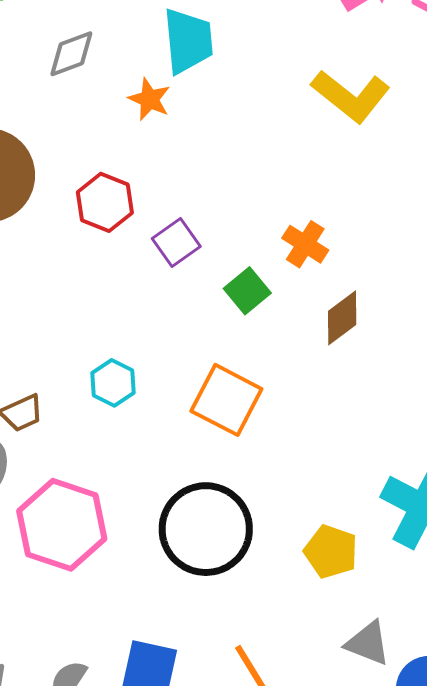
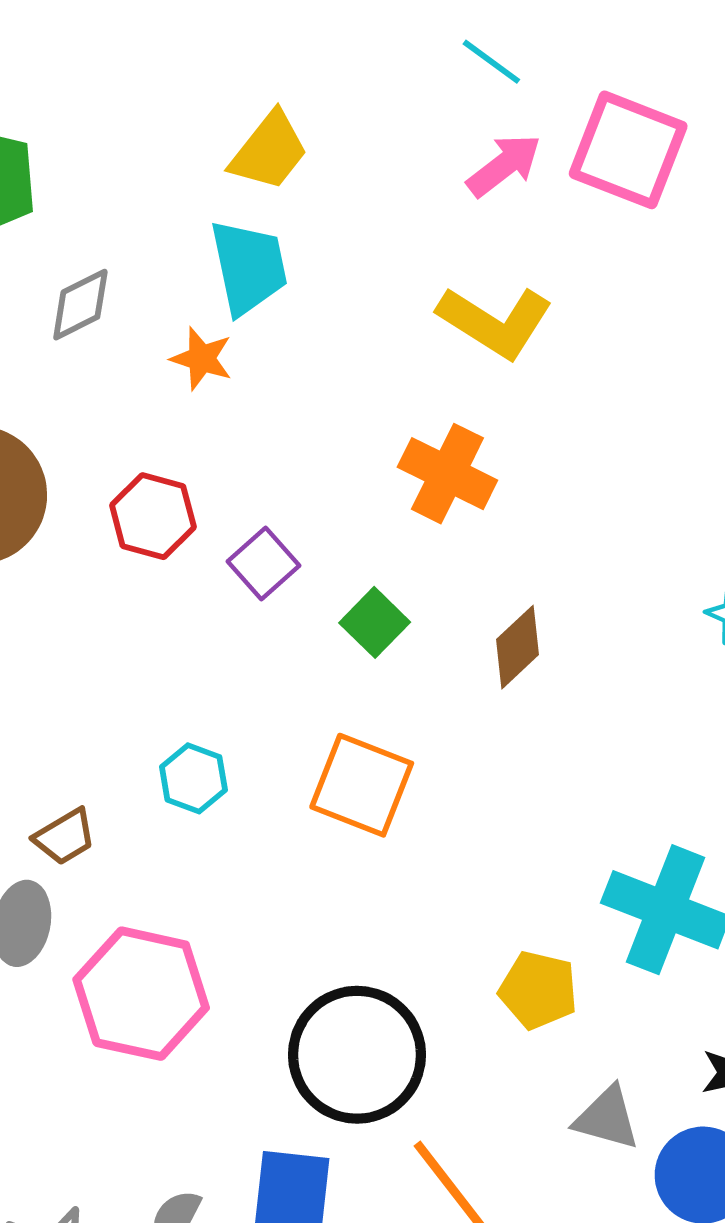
orange cross: (305, 244) -> (447, 474), moved, size x1.4
black circle: (206, 529) -> (357, 1055), moved

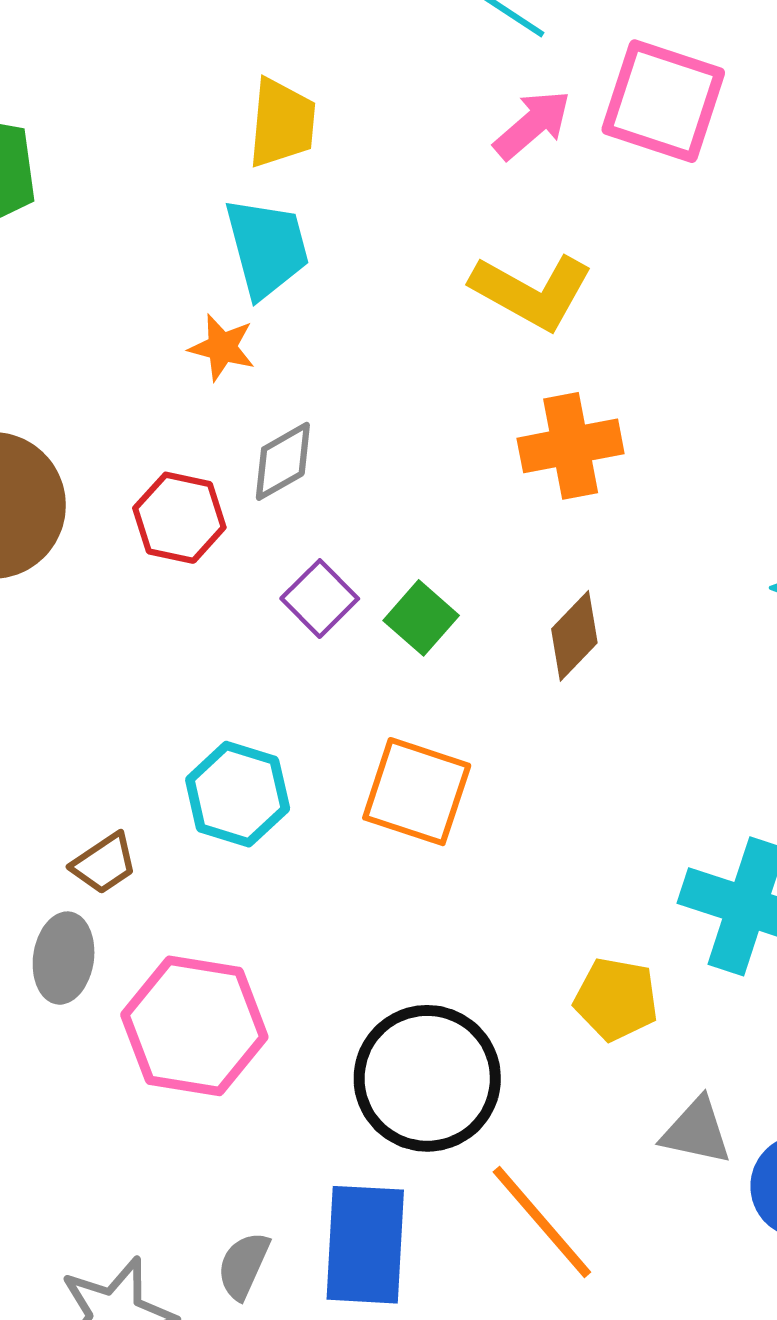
yellow trapezoid: (269, 151) -> (282, 123), turned -30
gray diamond: (80, 305) -> (283, 461), moved
orange cross: (447, 474) -> (571, 446), moved, turned -34
purple square: (263, 563) -> (320, 599), moved
cyan hexagon: (193, 778) -> (238, 794), size x1.4

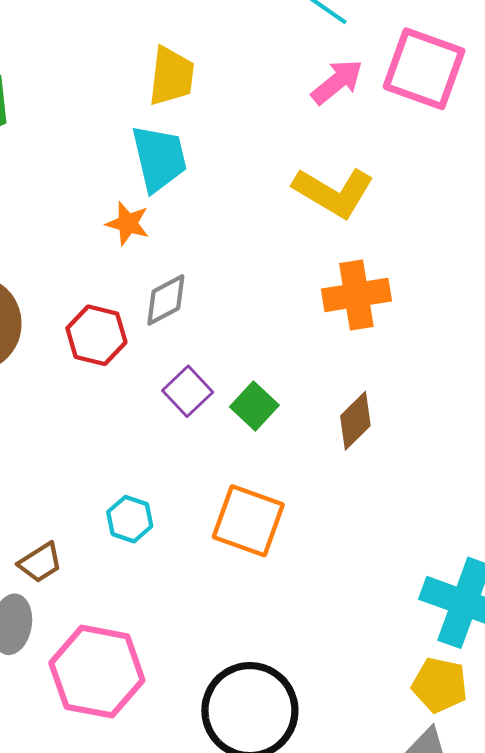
cyan hexagon: (238, 794) -> (130, 519), size x0.7
yellow pentagon: (616, 999) -> (440, 685), moved

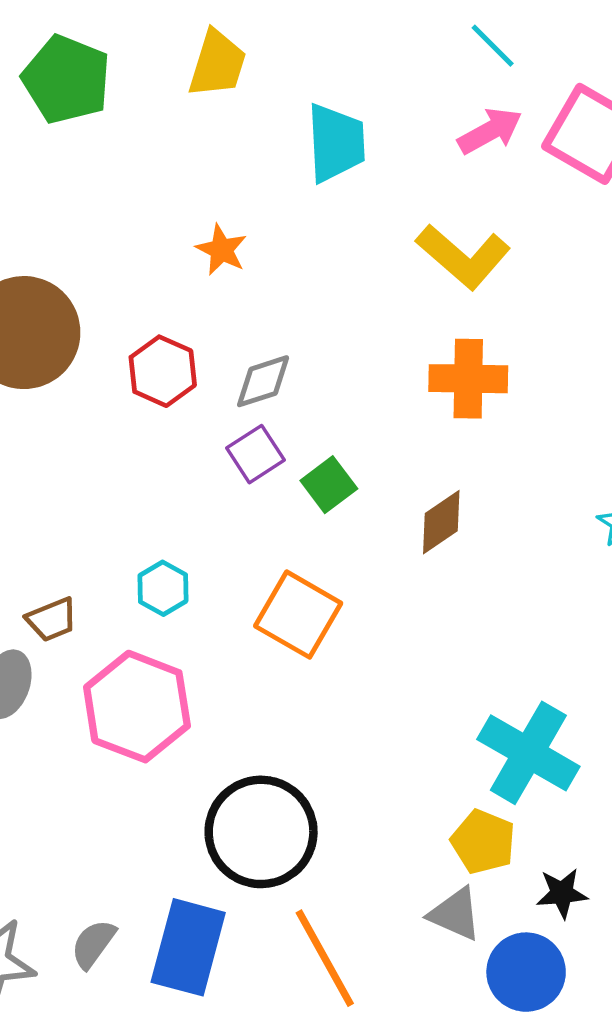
yellow trapezoid: (171, 76) -> (217, 64), moved
cyan trapezoid: (159, 158) -> (336, 143), moved
gray diamond: (166, 300) -> (263, 381), moved
pink hexagon: (97, 672) -> (137, 707), moved

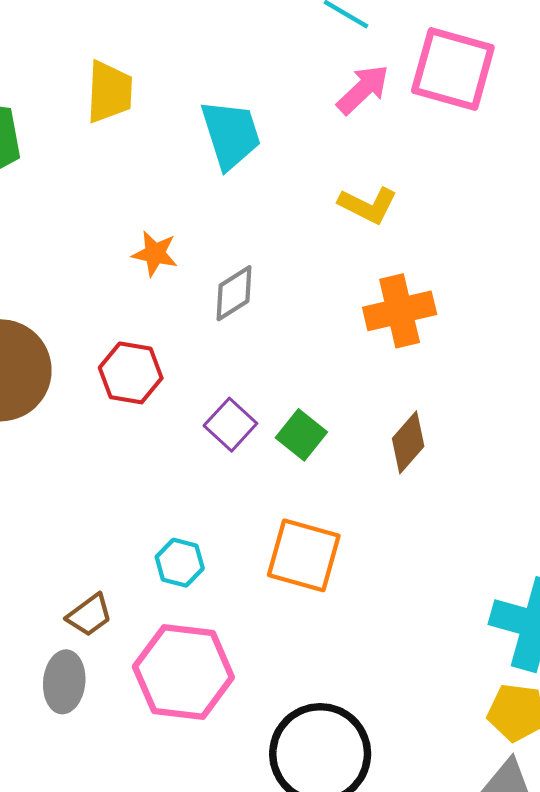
yellow L-shape: (463, 256) -> (368, 205), size x0.7
gray diamond: (263, 381) -> (234, 293), moved

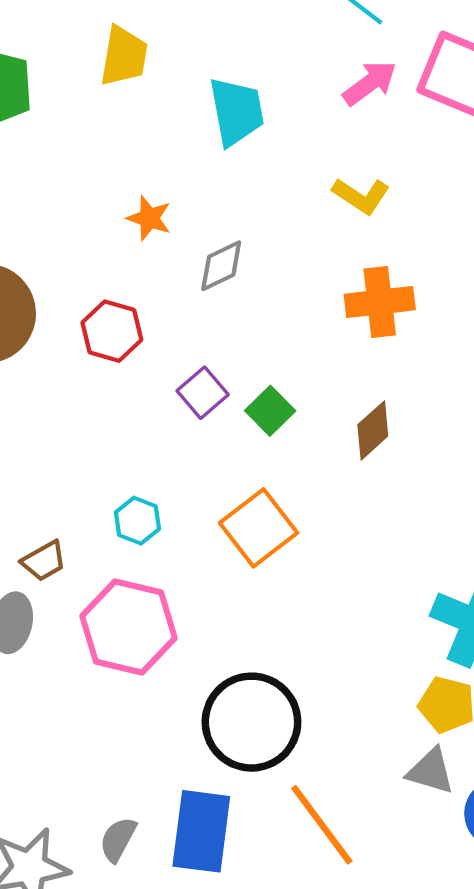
orange square: (304, 555) -> (259, 528), turned 30

